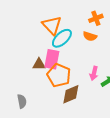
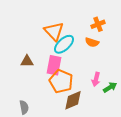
brown triangle: (39, 64) -> (27, 61), moved

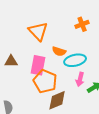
orange semicircle: (92, 42) -> (59, 51), moved
cyan ellipse: (64, 44) -> (75, 60), moved, turned 30

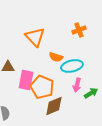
pink rectangle: (38, 65) -> (26, 80), moved

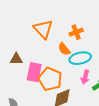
orange cross: (79, 30) -> (76, 32), moved
orange semicircle: (56, 57) -> (64, 49), turned 32

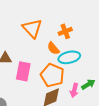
pink arrow: (85, 77) -> (74, 90), moved
orange pentagon: (50, 79) -> (52, 75), moved

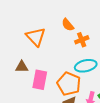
orange triangle: (32, 28) -> (36, 37), moved
orange semicircle: (53, 48) -> (68, 25), moved

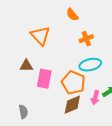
orange semicircle: (68, 25) -> (72, 15), moved

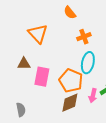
cyan ellipse: (90, 65) -> (88, 63), turned -65

